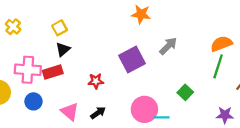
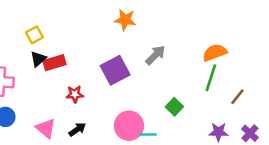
red rectangle: (53, 72) -> (55, 63), moved

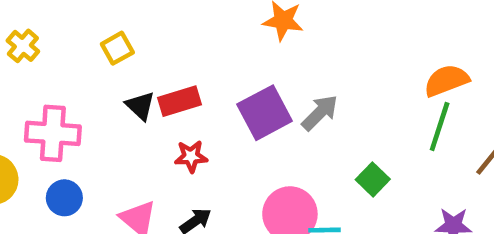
gray arrow: (155, 55) -> (320, 113), moved
black triangle: (38, 59) -> (140, 106), moved, turned -36
red rectangle: (55, 63) -> (179, 101), moved

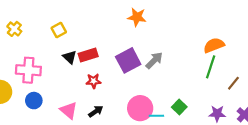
green square: (373, 179) -> (179, 107), moved

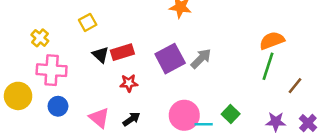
yellow cross: (14, 29) -> (40, 38), moved

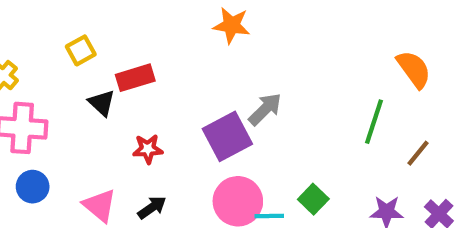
orange semicircle: (272, 41) -> (414, 69), moved, turned 75
red rectangle: (122, 52) -> (135, 78), moved
purple square: (170, 59) -> (227, 136), moved

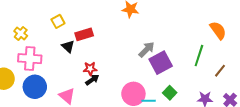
purple square: (227, 136) -> (161, 63), moved
blue circle: (33, 187) -> (35, 87), size x1.5
black arrow: (152, 208) -> (92, 80), moved

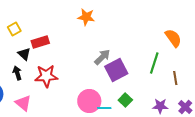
red star: (90, 69) -> (46, 76), size x1.6
brown line: (220, 71) -> (175, 78), turned -48
black arrow: (92, 80) -> (17, 73), moved, turned -72

